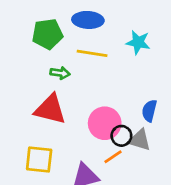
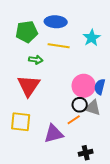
cyan star: (138, 42) -> (92, 38), turned 30
red triangle: (50, 109) -> (29, 86), turned 50
pink circle: (105, 123) -> (84, 86), moved

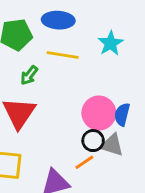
green arrow: (36, 60) -> (29, 75), turned 120

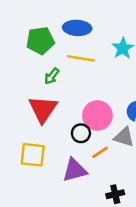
pink circle: (99, 113) -> (97, 115), moved
black circle: (93, 141) -> (81, 133), moved

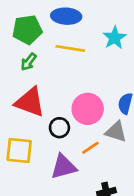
green arrow: (52, 76) -> (29, 62), moved
red triangle: (43, 109) -> (30, 102), turned -44
black circle: (81, 133) -> (59, 128), moved

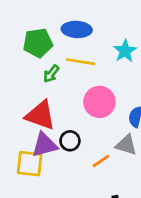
green arrow: (29, 62) -> (51, 74), moved
pink circle: (88, 109) -> (99, 102), moved
purple triangle: (63, 167) -> (44, 145), moved

